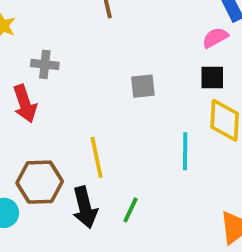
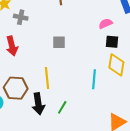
pink semicircle: (215, 38) -> (106, 24), moved
gray cross: (45, 64) -> (21, 17), moved
gray square: (143, 86) -> (59, 42), moved

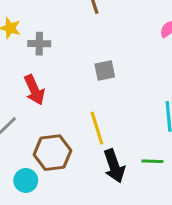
black arrow: (38, 104) -> (114, 166), moved
green line: (62, 107) -> (152, 161), moved, turned 72

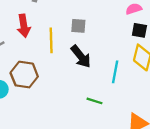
yellow line: (97, 128) -> (51, 40), moved
black arrow: (114, 166) -> (81, 56), moved, turned -35

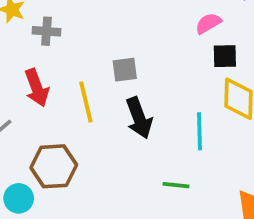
black arrow: (81, 56) -> (139, 118), turned 30

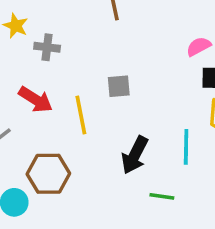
red arrow: (37, 88) -> (36, 100), turned -40
black arrow: (139, 118) -> (135, 155), moved, turned 45

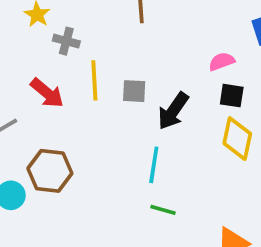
yellow line: (81, 115) -> (94, 80), moved
cyan line: (186, 147) -> (154, 165), moved
black arrow: (135, 155) -> (173, 111), moved

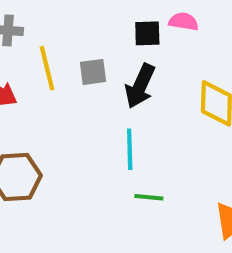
pink semicircle: (222, 61) -> (184, 22), turned 40
black square: (232, 96) -> (147, 33), moved

